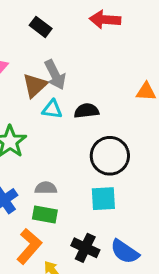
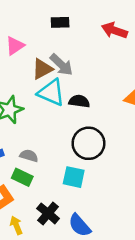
black rectangle: (41, 27) -> (60, 22), turned -54
gray arrow: (55, 75) -> (61, 65), turned -35
cyan triangle: (52, 109) -> (51, 92), size x1.6

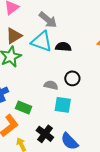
brown triangle: (42, 69) -> (14, 36), moved
black circle: (88, 143) -> (72, 78), size x0.6
gray semicircle: (29, 156) -> (51, 85), moved

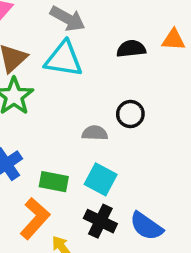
black semicircle: (63, 47) -> (131, 49), moved
cyan square: (63, 105) -> (101, 179), moved, turned 30

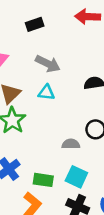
cyan triangle: (64, 59) -> (46, 92), size x0.6

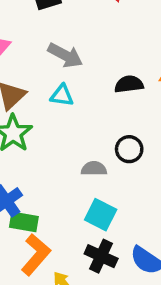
green rectangle: (43, 180) -> (24, 222), moved

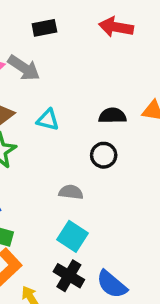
gray arrow: (65, 55) -> (24, 68), moved
black circle: (129, 149) -> (104, 155), moved

